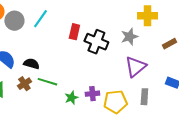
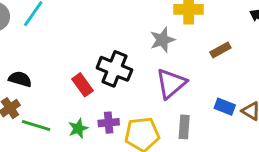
red rectangle: (74, 32) -> (83, 85), moved, turned -49
black cross: (96, 42) -> (114, 69), moved
green line: (47, 82) -> (36, 125), moved

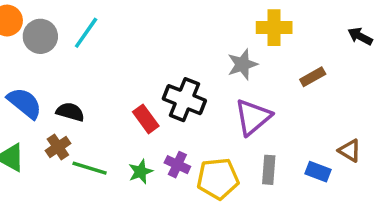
blue rectangle: (225, 107) -> (318, 172), moved
purple cross: (109, 123) -> (177, 165), turned 30

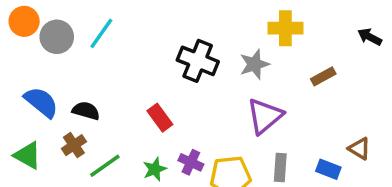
black cross: (184, 100) -> (198, 61), moved
green line: (90, 168) -> (105, 166), turned -52

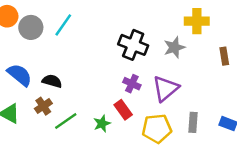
brown rectangle: (323, 76) -> (224, 56), turned -70
purple triangle: (265, 116) -> (166, 89), moved
red rectangle: (160, 118) -> (123, 110), moved
purple cross: (191, 162) -> (132, 84), moved

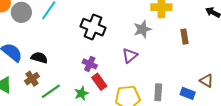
black cross: (133, 45) -> (93, 27), moved
purple cross: (132, 84) -> (90, 64), moved
purple triangle: (166, 89) -> (130, 55), moved, size x0.7

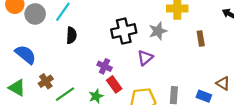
black cross: (93, 27) -> (124, 31), moved, turned -35
black semicircle: (39, 58) -> (71, 35), moved, turned 77

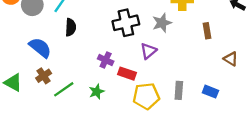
blue semicircle: (25, 55) -> (40, 48), moved
brown triangle: (223, 83) -> (231, 59), moved
red rectangle: (114, 84) -> (127, 74), moved, turned -35

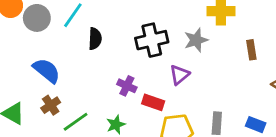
black semicircle: (71, 27) -> (95, 39), moved

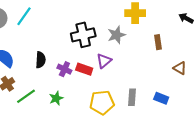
black semicircle: (95, 39) -> (41, 60), moved
red rectangle: (153, 102) -> (84, 69), moved

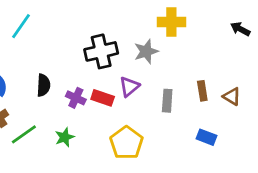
brown rectangle: (158, 42) -> (202, 91), moved
gray rectangle: (132, 97) -> (167, 101), moved
yellow pentagon: (102, 102) -> (126, 143), turned -30

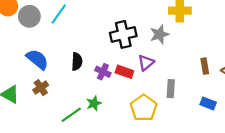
gray rectangle: (167, 101) -> (171, 89), moved
green line: (24, 134) -> (71, 115), moved

